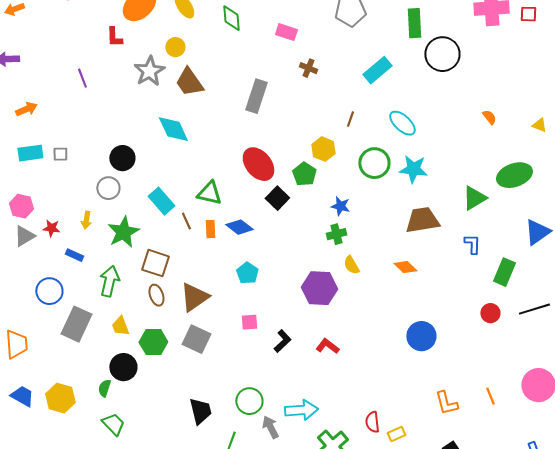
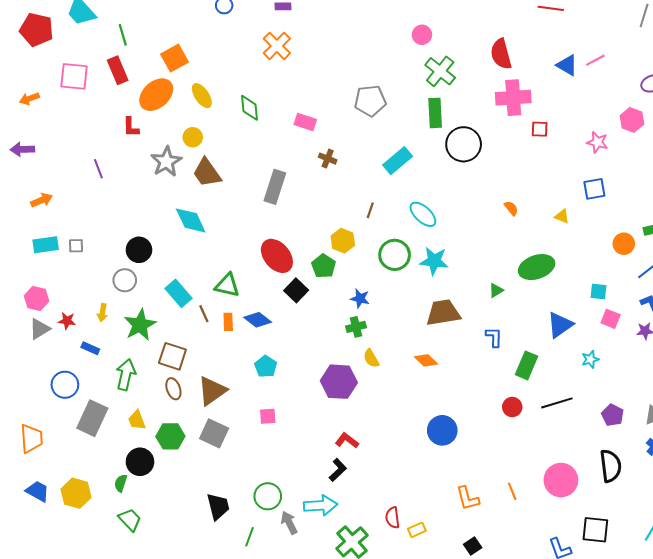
red square: (528, 14) -> (540, 129), moved
green triangle: (474, 198) -> (496, 290), size x0.6
black L-shape: (282, 341) -> (338, 470), moved

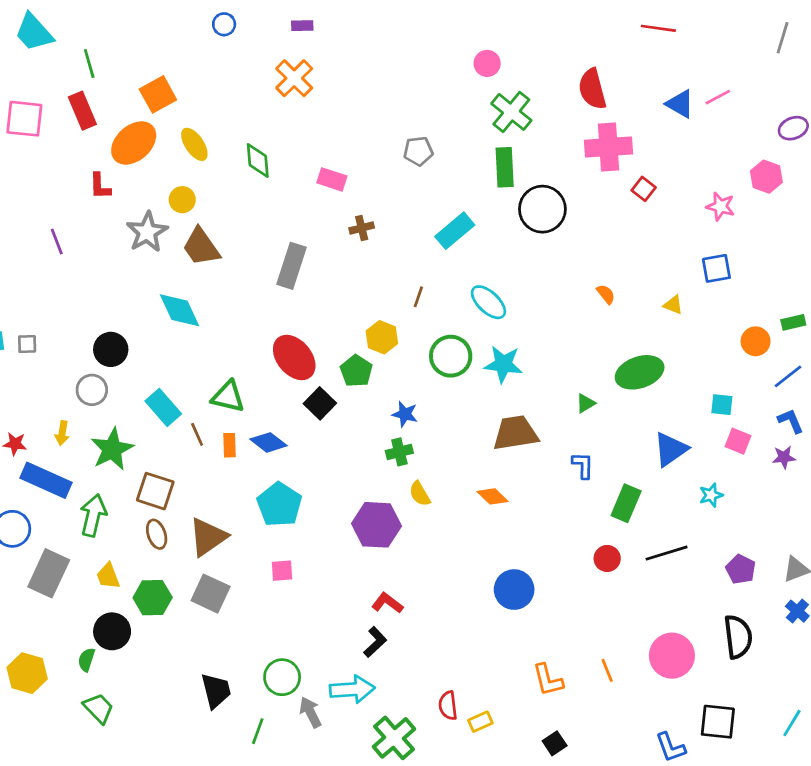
gray pentagon: (370, 101) -> (418, 151), size x0.7
red square: (540, 129) -> (644, 189), turned 36
brown cross: (328, 159) -> (362, 228), turned -36
blue rectangle: (90, 348) -> (46, 480), size x2.0
cyan pentagon: (266, 366) -> (279, 505), size x1.5

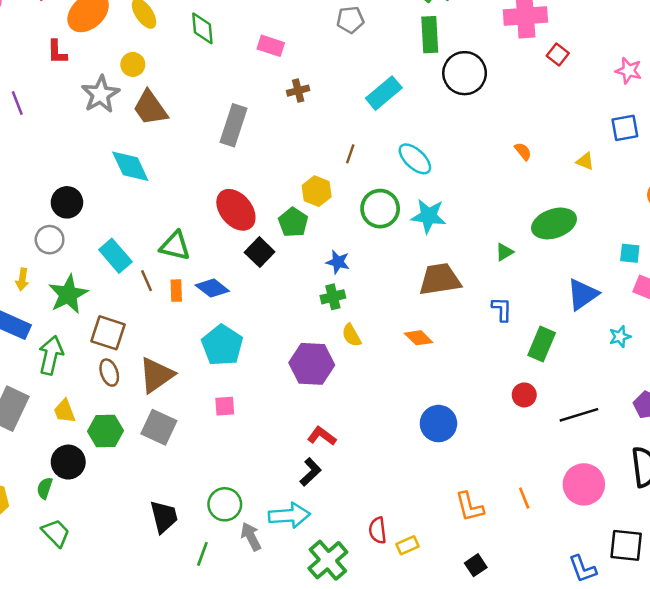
black line: (667, 553) -> (579, 415), moved

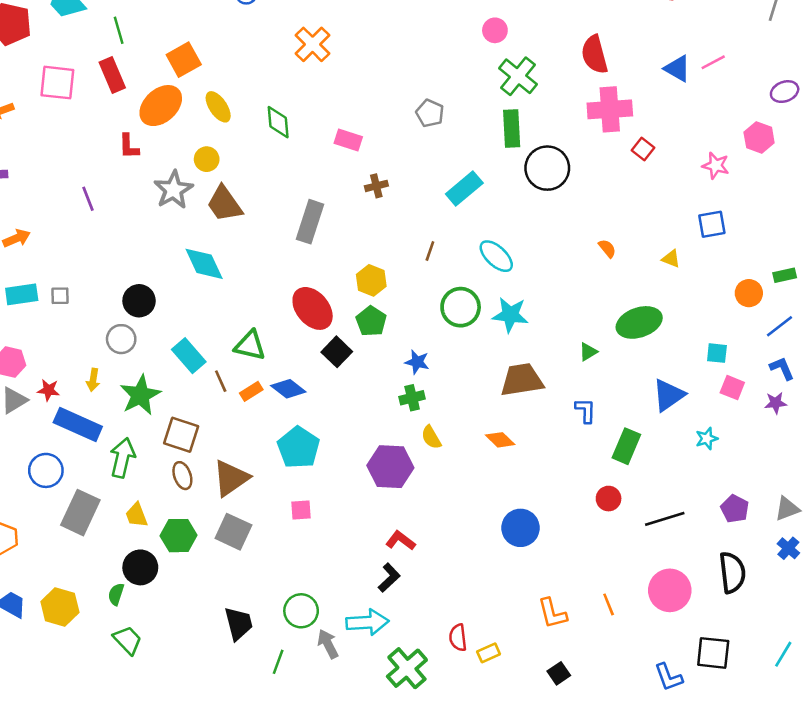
gray pentagon: (350, 20) -> (430, 113), turned 30
yellow hexagon: (317, 191) -> (371, 280), moved
orange rectangle: (176, 291) -> (251, 391), turned 60

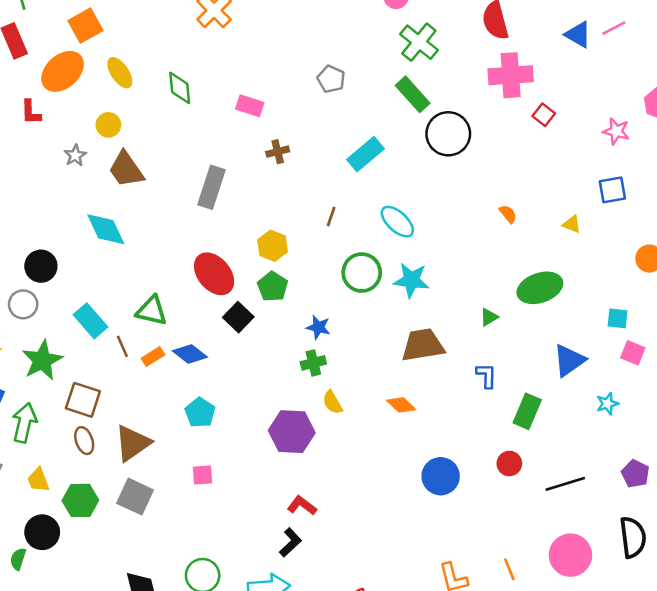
green rectangle: (512, 129) -> (413, 94), turned -39
gray star: (173, 190) -> (75, 155), size x0.6
cyan pentagon: (299, 447) -> (200, 413), size x0.7
blue circle: (520, 528) -> (441, 476), moved

